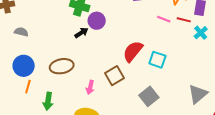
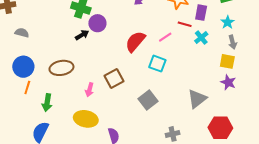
pink line: (164, 19) -> (165, 37), moved, turned -56
red semicircle: (133, 51) -> (135, 42), moved

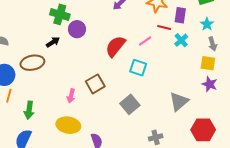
black arrow: (82, 35) -> (53, 42), moved
brown ellipse: (61, 68) -> (32, 63), moved

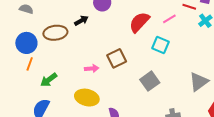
black arrow: (53, 42) -> (81, 21), moved
pink arrow: (71, 96) -> (92, 68), turned -112
green arrow: (29, 110) -> (49, 80), turned 42

